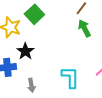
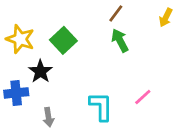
green square: (34, 14) -> (63, 40), moved

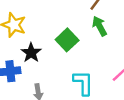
green square: (63, 40) -> (67, 40), moved

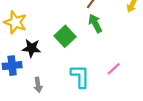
black star: (31, 53) -> (31, 48), turned -30

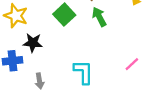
green square: (65, 36) -> (64, 15), moved
pink line: (114, 69) -> (132, 64), moved

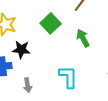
green arrow: (99, 17) -> (83, 38), moved

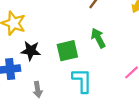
green square: (51, 23) -> (67, 51), moved, turned 30

